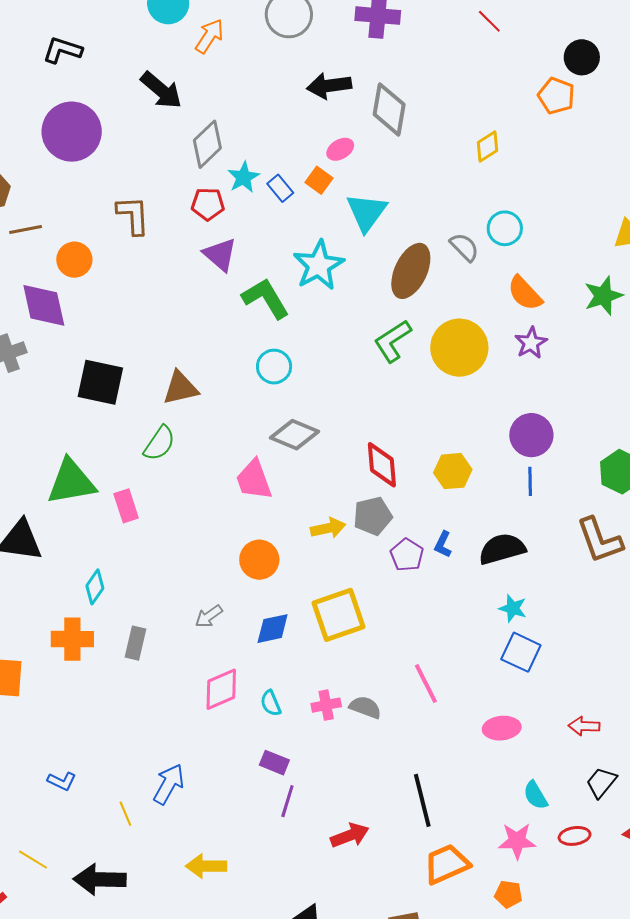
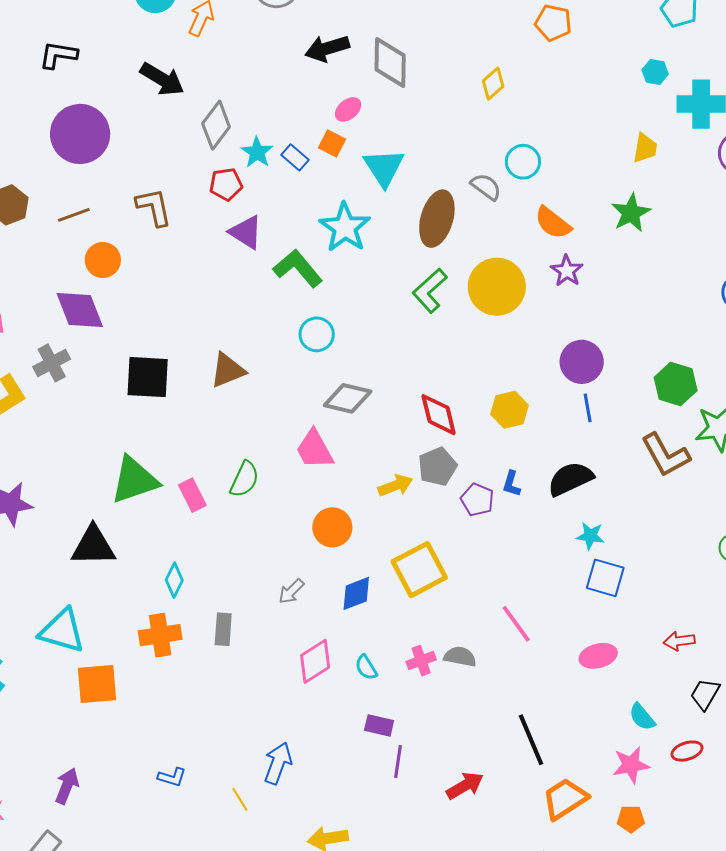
brown line: (26, 229) -> (74, 215), moved
green semicircle: (159, 443) -> (244, 479), moved

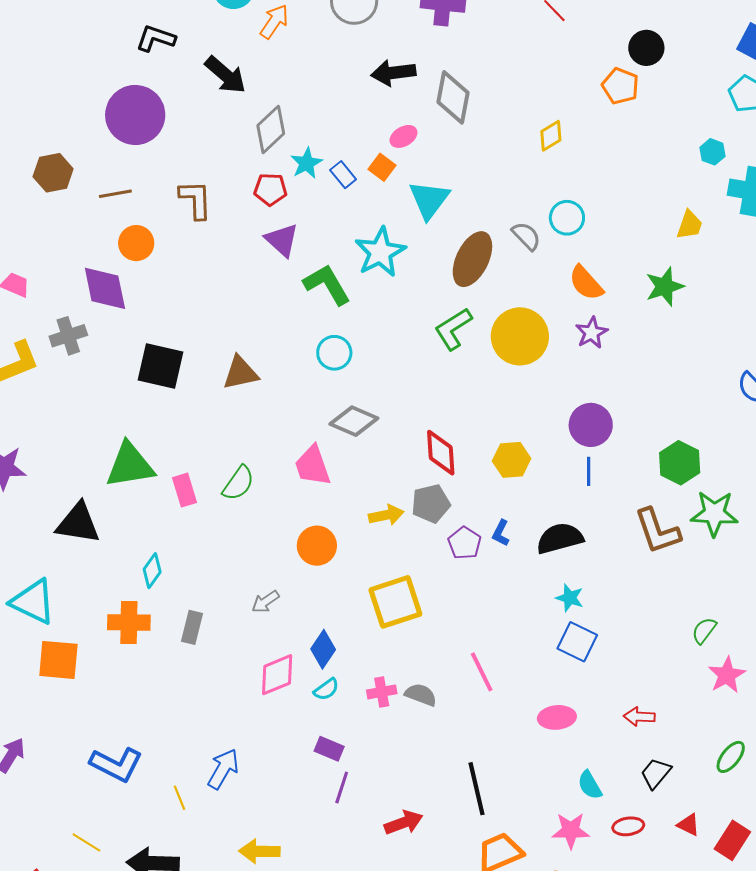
black L-shape: (58, 55) -> (156, 38), moved
blue diamond: (356, 593) -> (323, 649), moved, turned -45
cyan semicircle: (366, 667) -> (326, 689), turned -104
blue L-shape: (172, 777) -> (116, 764), size x1.8

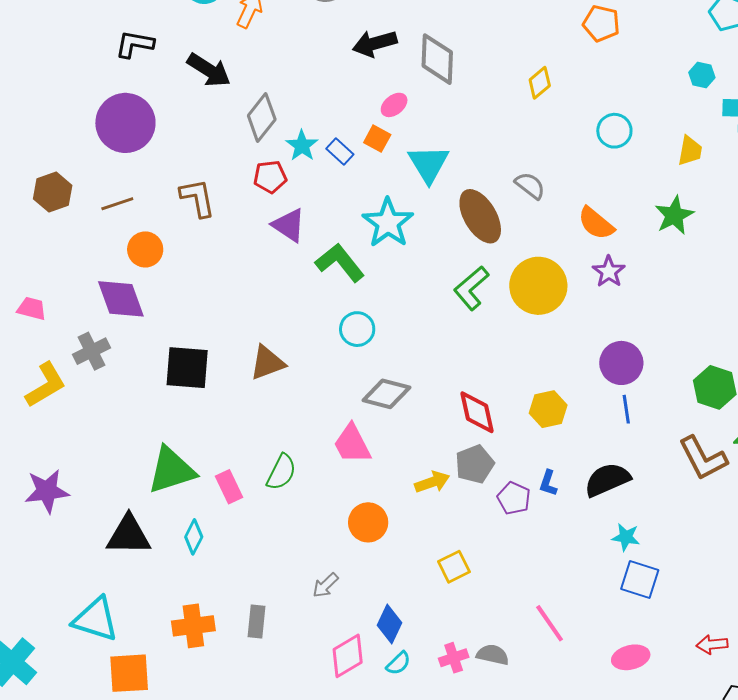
cyan circle: (567, 218) -> (614, 131), moved
brown ellipse: (472, 259) -> (480, 216), turned -48
cyan diamond: (152, 571) -> (194, 537), moved
yellow square: (395, 602) -> (454, 567), size x0.6

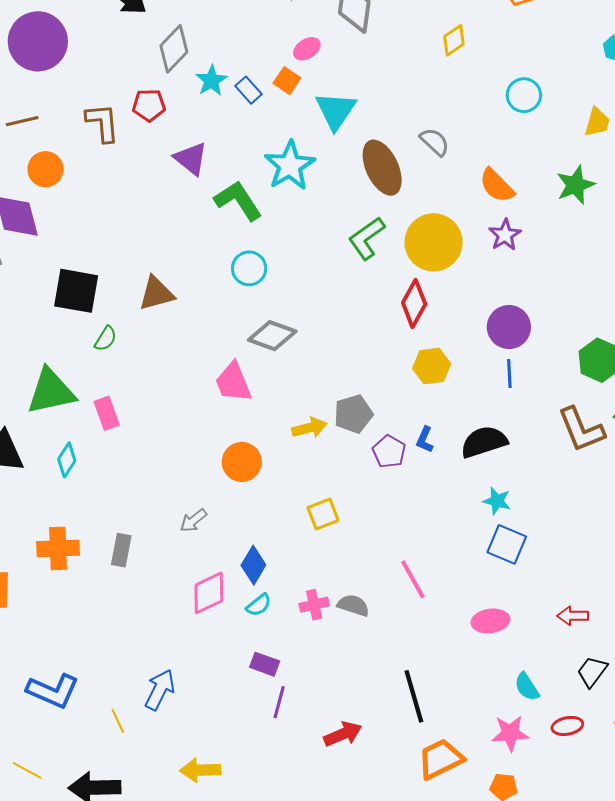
red pentagon: (270, 177) -> (149, 105), moved
red diamond: (477, 412) -> (414, 303), moved, turned 36
green semicircle: (281, 472) -> (106, 339), moved, size x0.7

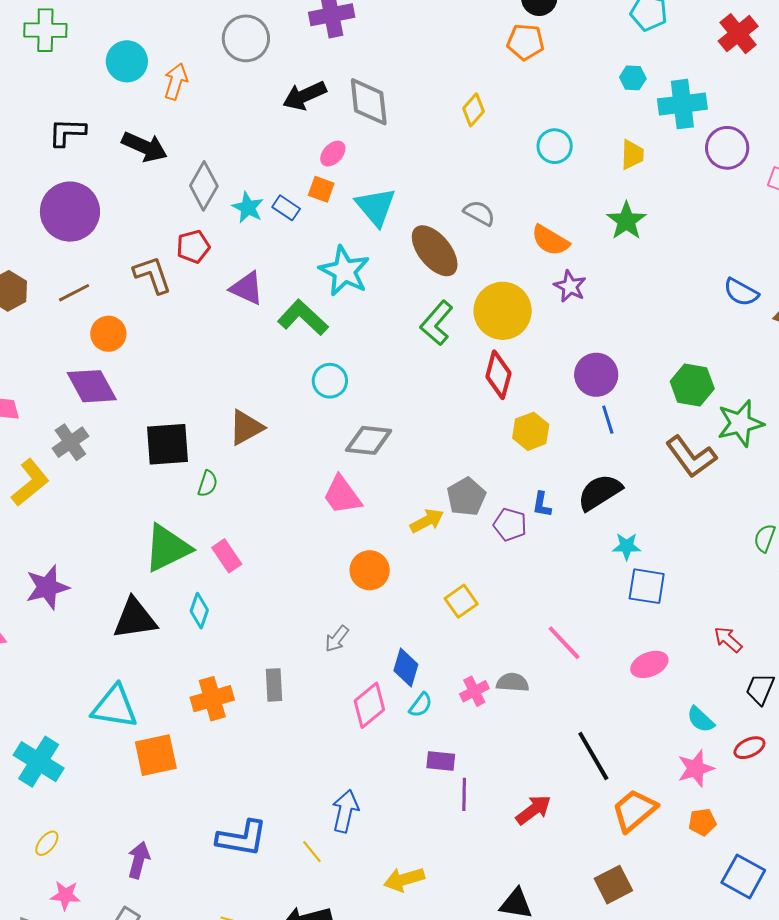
red arrow: (573, 616) -> (728, 639), turned 56

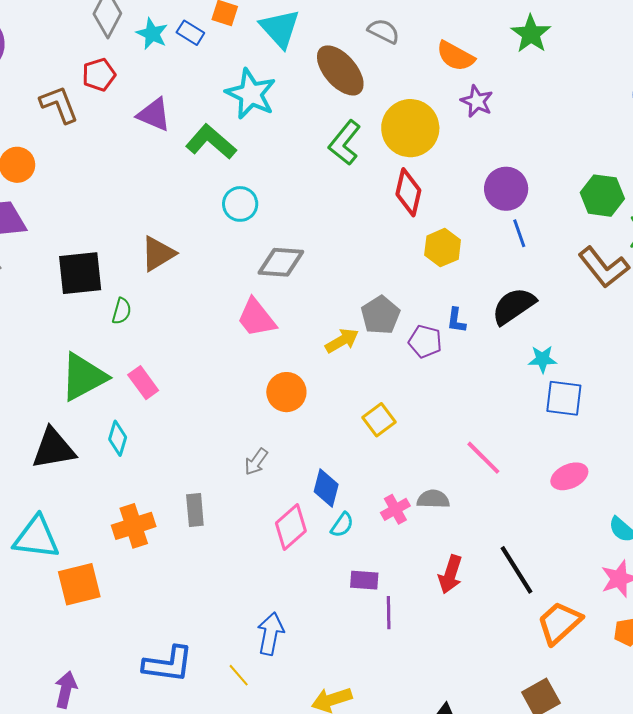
red arrow: (533, 810) -> (450, 574), moved, turned 147

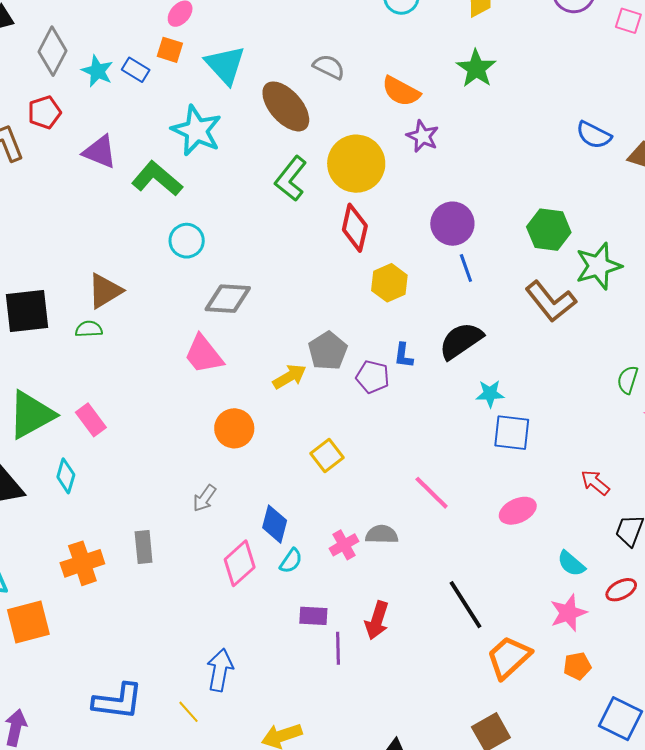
green semicircle: (122, 311) -> (89, 329), moved, turned -108
red arrow: (450, 574) -> (377, 620), moved

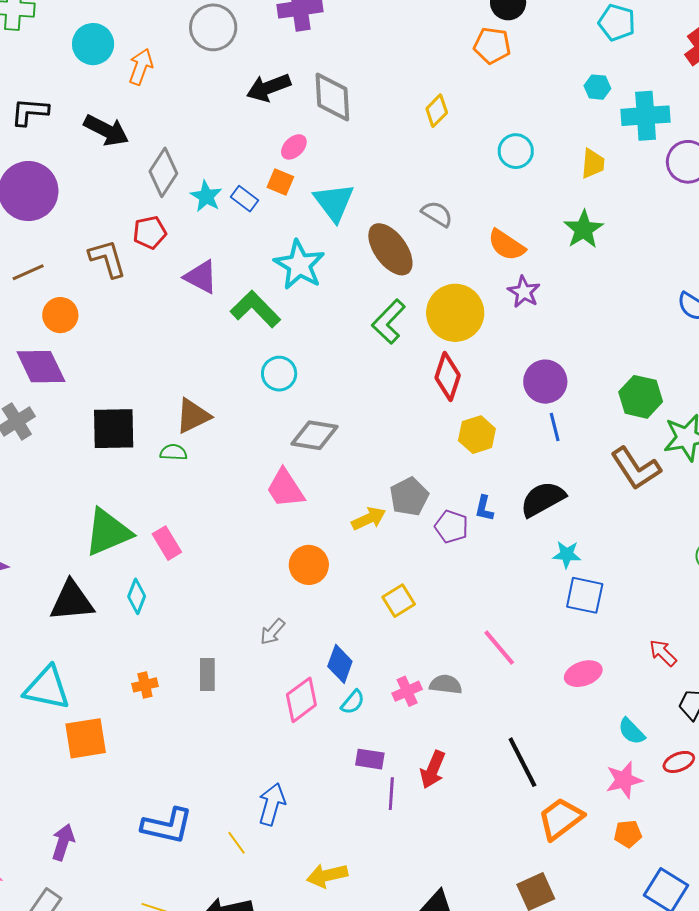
orange cross: (82, 563) -> (145, 685), size x0.6

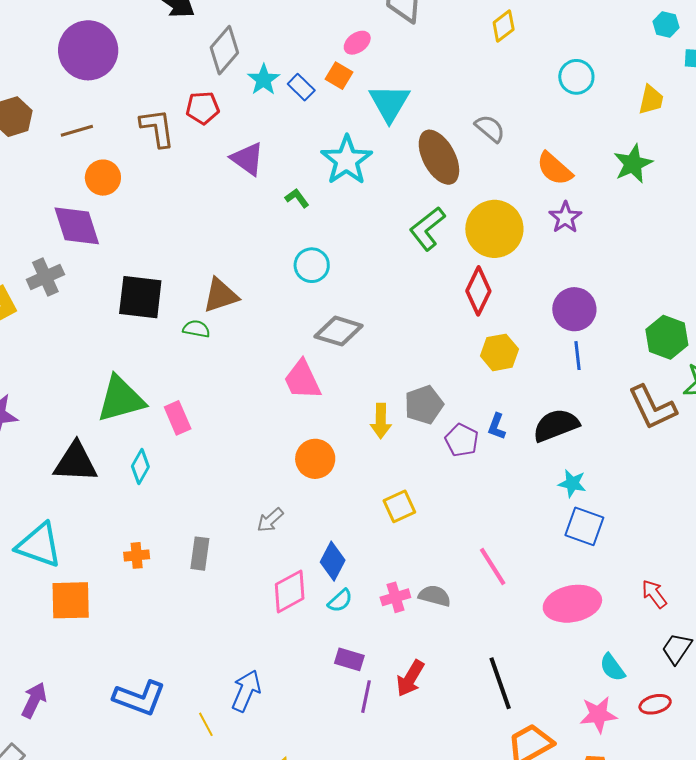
green L-shape: (255, 309) -> (297, 198), size x0.5
yellow arrow: (369, 519) -> (381, 421), turned 108
pink ellipse: (583, 674) -> (572, 604), size x1.5

